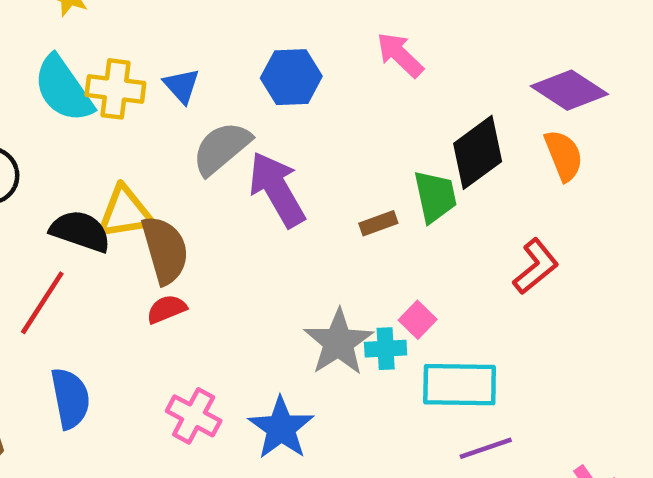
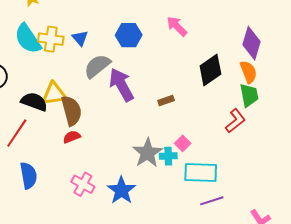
purple diamond: (569, 90) -> (252, 43), turned 72
green trapezoid: (435, 196) -> (249, 95), moved

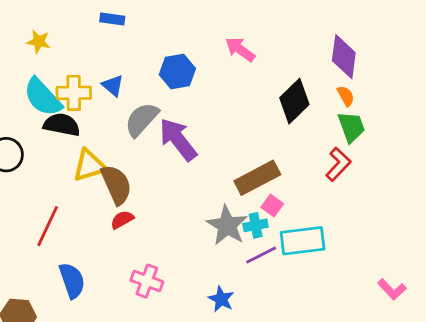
orange semicircle: (248, 72) -> (346, 96), size x0.7
brown rectangle: (166, 100) -> (257, 178), moved, size x2.0
black semicircle: (34, 102) -> (62, 125), moved
blue star: (121, 190) -> (221, 299), moved, size x0.7
purple line: (212, 201) -> (261, 255), moved

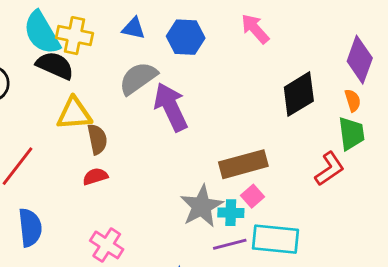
blue triangle: (113, 86) -> (134, 28), moved, turned -40
brown semicircle: (116, 185) -> (97, 139), size x0.7

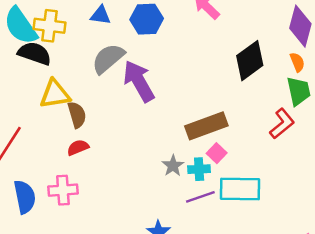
gray star: (202, 206) -> (173, 166), size x0.6
pink cross: (107, 245) -> (63, 190), moved, turned -32

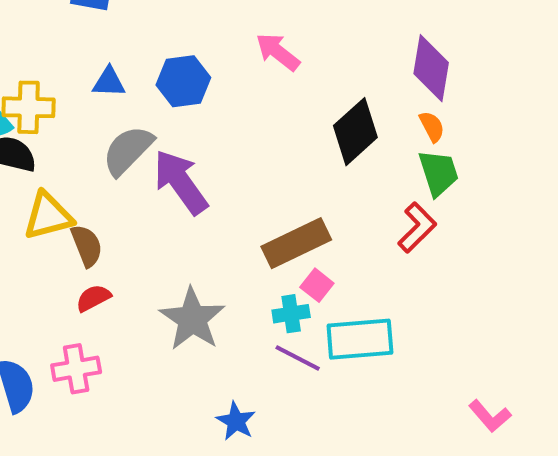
gray star: (173, 166) -> (192, 319), moved, size x1.8
purple line: (200, 197) -> (298, 358), turned 52

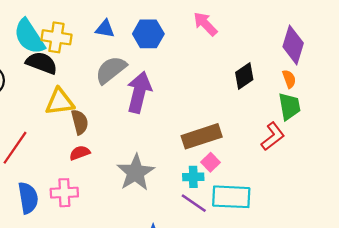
black diamond: (355, 132) -> (244, 76), size x0.7
purple arrow: (181, 182) -> (139, 92), turned 42

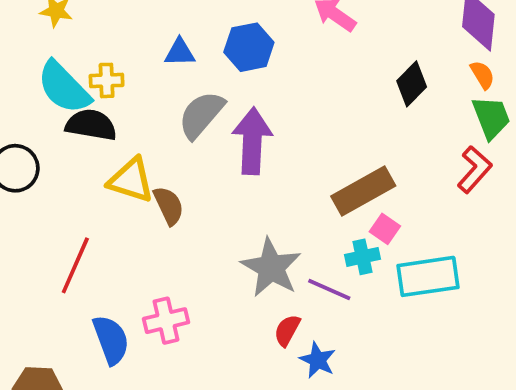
yellow cross: (56, 37) -> (107, 80), size x0.7
yellow triangle: (60, 102) -> (131, 180), turned 36
red semicircle: (80, 153) -> (287, 330), moved, turned -30
purple line: (194, 203) -> (329, 290), moved

